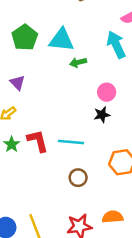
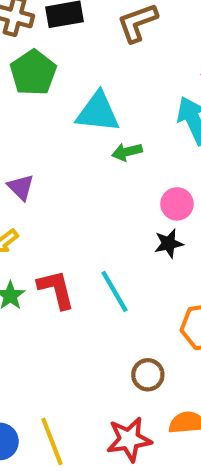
green pentagon: (25, 37) -> (33, 73), moved
cyan line: (71, 142) -> (115, 291), turned 55
brown circle: (78, 178) -> (148, 375), moved

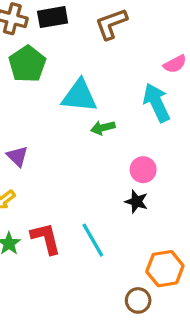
black star: (169, 244) -> (136, 202), turned 30
brown circle: (148, 375) -> (138, 300), moved

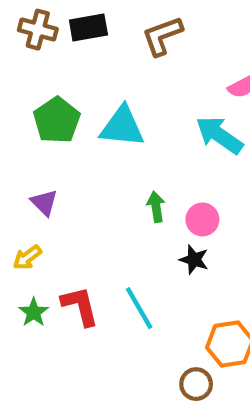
green pentagon: (27, 64) -> (57, 120), moved
cyan arrow: (157, 103) -> (219, 135), turned -30
green arrow: (103, 128) -> (156, 207), moved, turned 95

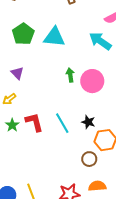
pink circle: (202, 219) -> (92, 81), size x1.5
black star: (194, 260) -> (88, 122), moved

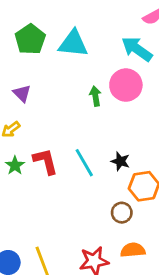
pink circle: (92, 81) -> (126, 85), moved

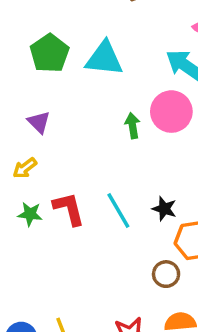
green star: (15, 165) -> (30, 214), turned -30

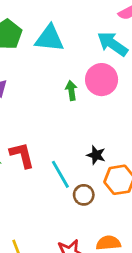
cyan line: (118, 210) -> (60, 174), moved
brown circle: (166, 274) -> (84, 195), moved

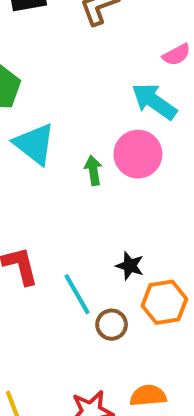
cyan triangle: (49, 38) -> (34, 144), moved, turned 32

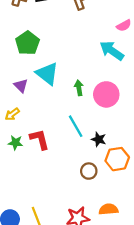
pink circle: (138, 154) -> (106, 94), moved
cyan line: (77, 294) -> (76, 126), moved

